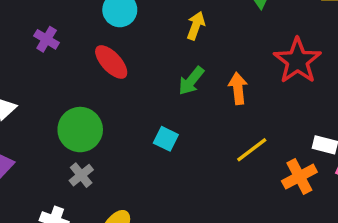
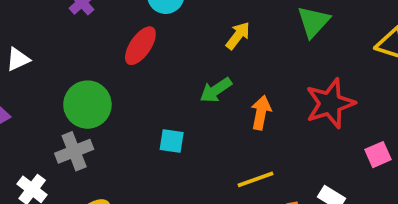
red ellipse: (111, 62) -> (140, 46), turned 60
cyan square: (166, 139) -> (172, 141), turned -35
gray cross: (81, 175) -> (74, 151), size x1.4

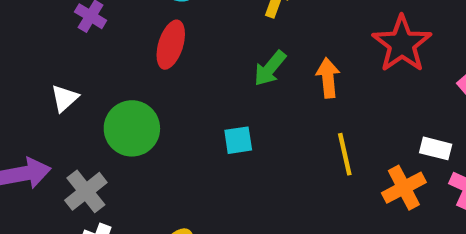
white triangle: (18, 59) -> (65, 98), moved
gray cross: (74, 151) -> (86, 191), moved
yellow line: (256, 179) -> (345, 154), turned -66

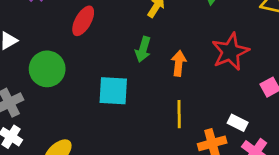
green arrow: (270, 68) -> (143, 49), turned -35
cyan square: (238, 140) -> (113, 91), size x1.6

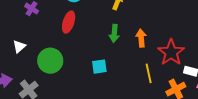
red star: (230, 52) -> (171, 52), moved
cyan square: (113, 91) -> (99, 67), size x0.7

